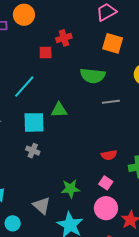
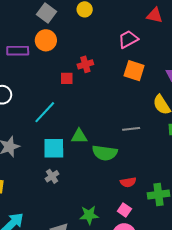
green semicircle: (93, 76) -> (105, 153), moved
gray cross: (33, 151) -> (52, 176), turned 32

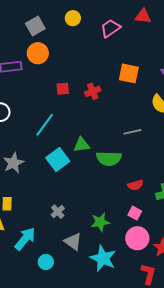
gray square: (46, 13) -> (35, 26), turned 30
pink trapezoid: (128, 39) -> (110, 28), moved
red cross: (85, 64) -> (93, 91), moved
cyan square: (54, 148) -> (58, 160), turned -30
gray cross: (52, 176) -> (58, 212), moved

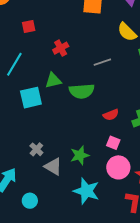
red cross: (93, 91) -> (61, 48), moved
cyan square: (58, 160) -> (31, 98), turned 30
gray triangle: (73, 242) -> (53, 167), moved

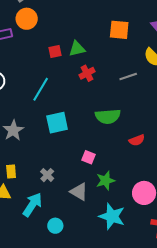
gray line: (102, 62) -> (128, 77), moved
green triangle: (53, 80) -> (77, 49), moved
pink square: (113, 143) -> (88, 157), moved
gray cross: (36, 149) -> (47, 175), moved

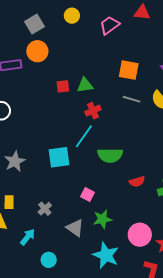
gray line: (128, 77) -> (131, 99), moved, turned 30
cyan line: (41, 89) -> (84, 136), moved
cyan arrow: (32, 205) -> (28, 237), size x0.7

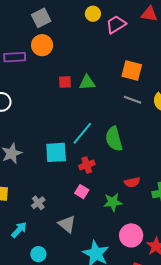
yellow circle: (72, 16) -> (93, 14), moved
red cross: (93, 111) -> (87, 165), moved
green semicircle: (110, 155) -> (114, 139), moved, turned 70
green star: (102, 219) -> (113, 202), moved

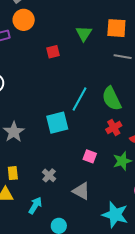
green triangle: (87, 83) -> (84, 33), moved, turned -42
red cross: (87, 165) -> (114, 128), moved

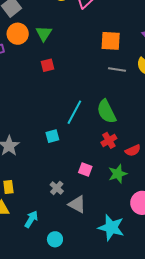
green triangle: (84, 33) -> (44, 34), moved
cyan square: (57, 123) -> (52, 136), size x0.6
gray cross: (49, 175) -> (57, 188), moved

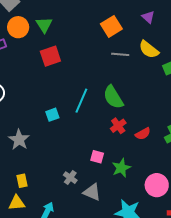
orange square: (111, 41) -> (111, 26), turned -30
red square: (47, 65) -> (50, 56), size x1.5
cyan square: (52, 136) -> (52, 115), moved
green star: (118, 174) -> (121, 168), moved

